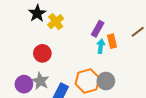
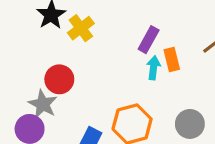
gray star: (40, 81) -> (43, 104), moved
gray circle: (106, 81) -> (190, 124), moved

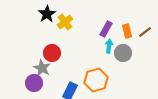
orange rectangle: (172, 60) -> (127, 31), moved
gray circle: (190, 124) -> (123, 53), moved

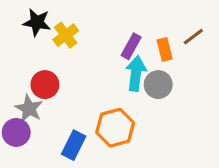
black star: (47, 14) -> (37, 22), turned -30
brown line: (145, 32) -> (193, 37), moved
cyan arrow: (109, 46) -> (136, 73), size x1.5

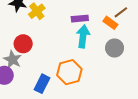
purple rectangle: (131, 46) -> (80, 19), turned 56
orange rectangle: (165, 49) -> (110, 23), moved, turned -40
gray circle: (158, 85) -> (115, 48), moved

